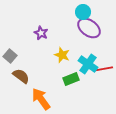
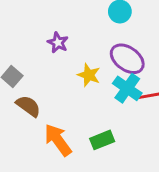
purple ellipse: (89, 28) -> (127, 59), moved
green rectangle: (71, 79) -> (102, 140), moved

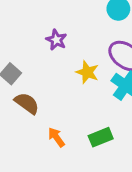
orange arrow: (58, 140) -> (56, 137), size x0.6

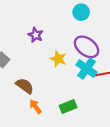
brown semicircle: (27, 103) -> (25, 86), moved

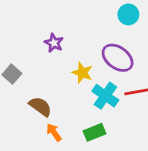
cyan circle: (81, 12) -> (128, 14), moved
cyan cross: (87, 69) -> (105, 96), moved

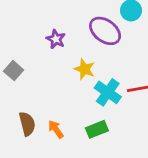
purple ellipse: (118, 58) -> (105, 31), moved
brown semicircle: (40, 107) -> (27, 124), moved, turned 40

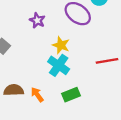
cyan cross: (108, 92) -> (59, 65), moved
brown semicircle: (27, 124) -> (14, 90), turned -78

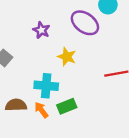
cyan cross: (59, 65) -> (46, 86), moved, turned -30
green rectangle: (71, 95) -> (67, 106), moved

